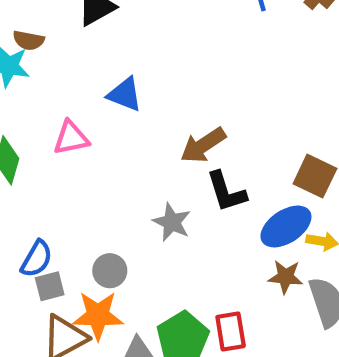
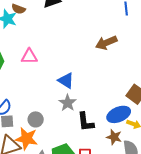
blue triangle: (125, 94) -> (66, 81), moved
brown arrow: (203, 145) -> (106, 43), moved
black L-shape: (226, 192) -> (86, 122), moved

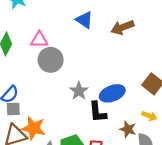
blue triangle: (66, 81) -> (84, 20), moved
blue ellipse: (119, 114) -> (112, 93), moved
gray circle: (36, 119) -> (51, 60), moved, size x1.5

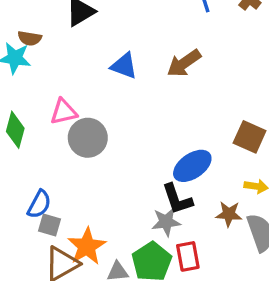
gray star: (79, 91) -> (166, 222), moved, turned -30
gray square: (13, 109) -> (50, 225), turned 32
orange star: (33, 128) -> (87, 246), turned -30

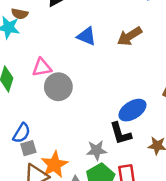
gray star: (166, 222) -> (97, 150), moved
gray square: (50, 225) -> (28, 148), turned -35

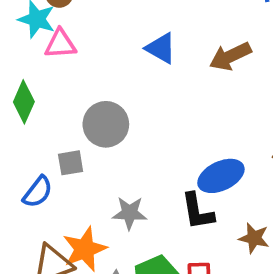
pink triangle: (42, 67) -> (60, 44), moved
gray square: (28, 148) -> (71, 163), moved
gray star: (97, 150) -> (130, 213), moved

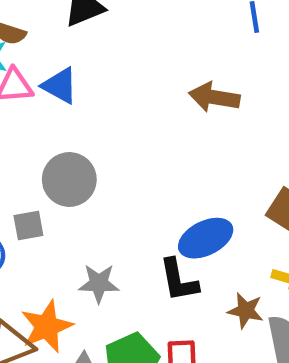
blue triangle: (161, 48) -> (60, 86), moved
brown arrow: (230, 56) -> (214, 97), turned 36

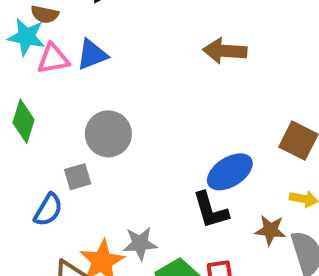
blue triangle: (60, 86) -> (92, 55), turned -44
gray star: (99, 283) -> (140, 244), moved

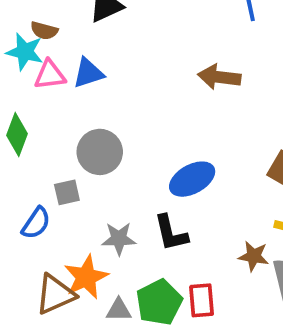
blue ellipse: (230, 172) -> (192, 179), moved
black L-shape: (211, 210) -> (171, 233), moved
gray star: (140, 244) -> (119, 239), moved

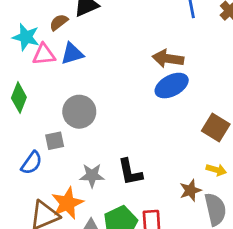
brown semicircle: (44, 31) -> (59, 22), moved, turned 126
blue ellipse: (192, 179) -> (172, 86), moved
brown star: (254, 256) -> (190, 190), turned -30

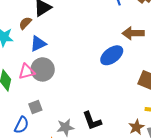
pink triangle: (44, 54) -> (27, 72), moved
brown arrow: (168, 59) -> (133, 33), moved
gray circle: (79, 112) -> (43, 69), moved

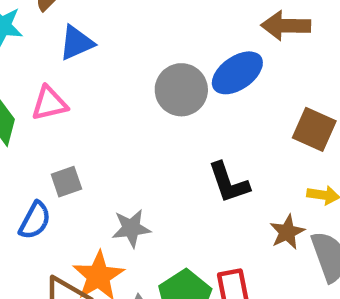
gray circle: (43, 69) -> (181, 90), moved
black L-shape: (92, 121) -> (229, 183), moved

